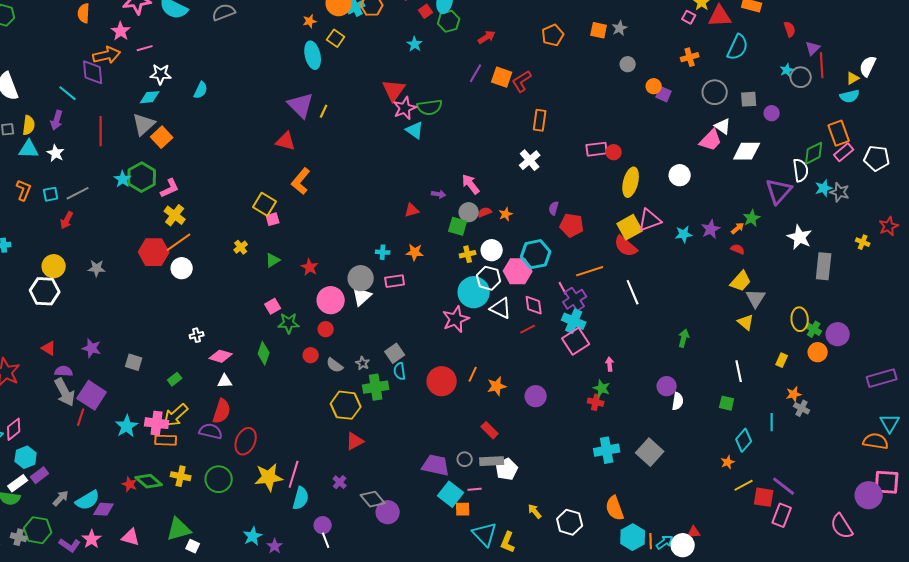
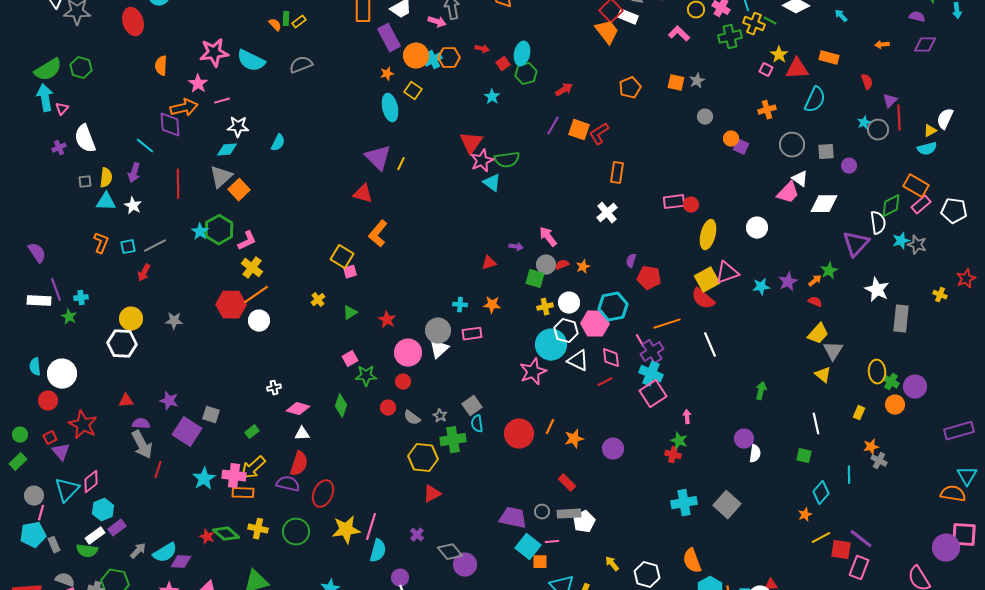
orange rectangle: (839, 133) -> (916, 186), turned -40
red triangle: (49, 348) -> (126, 401), turned -35
purple square: (92, 395) -> (187, 432), moved

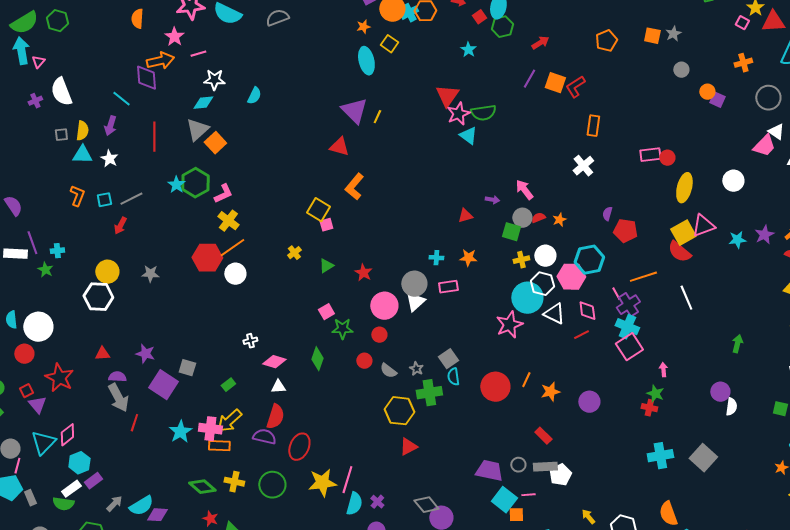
purple cross: (417, 535) -> (377, 502), moved
red star: (207, 537) -> (210, 519), moved

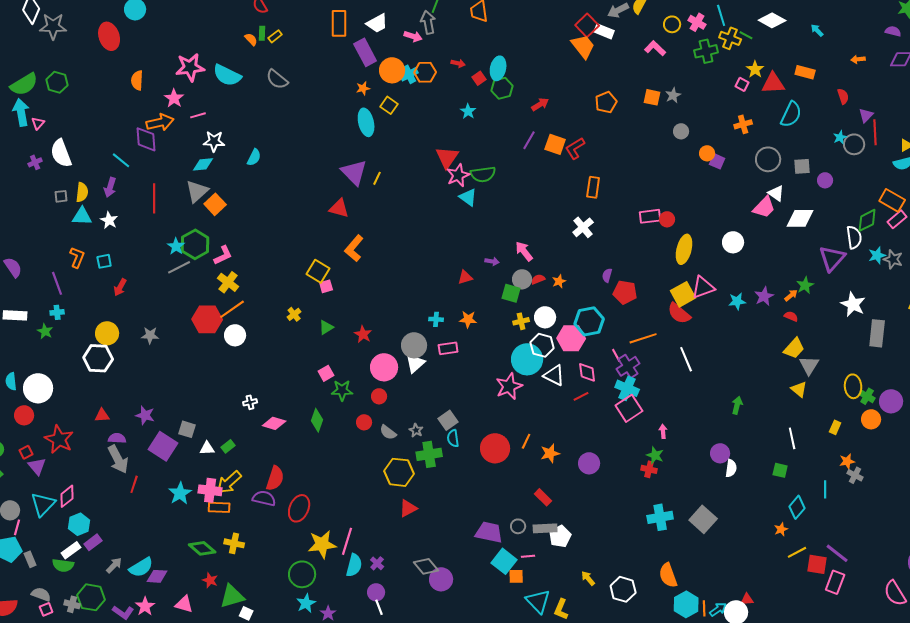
gray semicircle: (277, 18) -> (277, 79), turned -120
gray line: (131, 199) -> (179, 267), moved
purple line: (32, 243) -> (57, 283), moved
white triangle: (278, 387) -> (207, 448), moved
green circle: (272, 485) -> (302, 574), moved

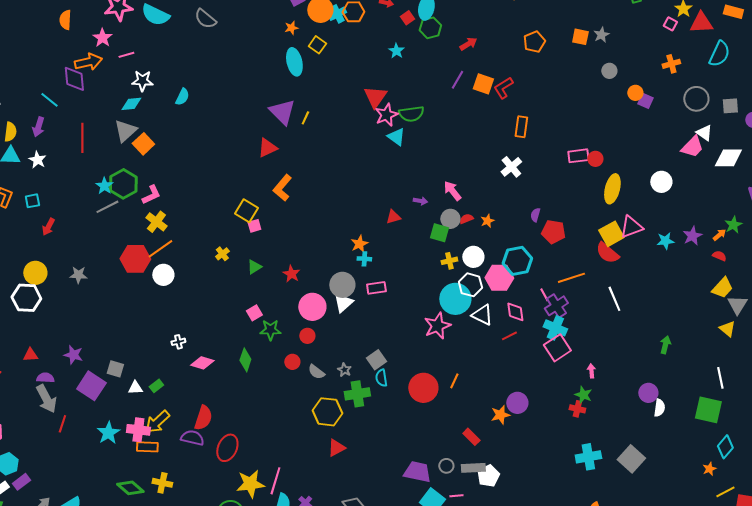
red triangle: (339, 208) -> (267, 148), turned -40
orange star: (468, 319) -> (359, 244), moved, turned -30
orange star: (550, 453) -> (500, 415), moved
green square: (780, 470) -> (708, 410), size x1.8

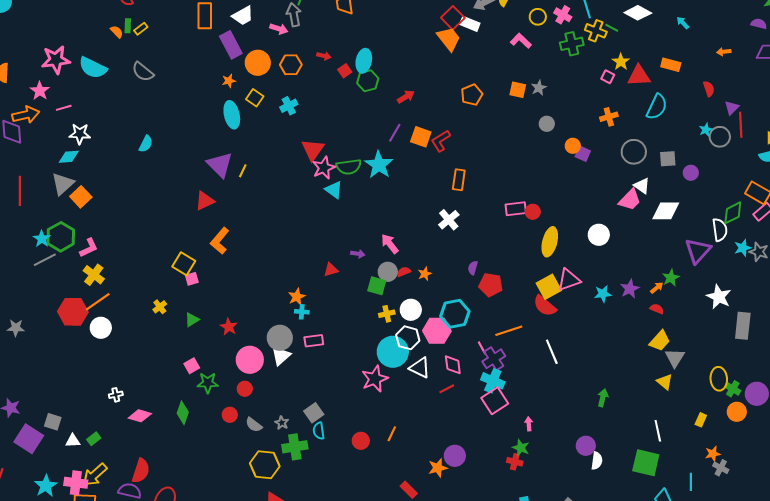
cyan cross: (337, 14) -> (289, 106), moved
cyan star: (396, 51) -> (379, 165), moved, size x1.8
cyan semicircle: (182, 97) -> (146, 144), moved
red circle: (423, 388) -> (361, 441), size x0.6

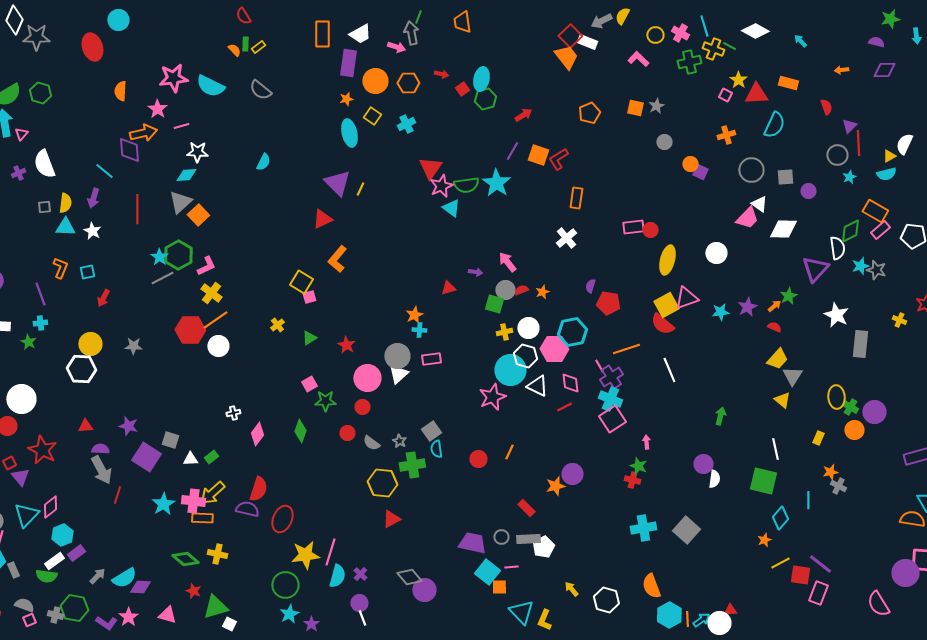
purple rectangle: (231, 45) -> (348, 63), turned 36
cyan star: (706, 130) -> (849, 177), moved
pink diamond: (140, 416) -> (257, 434), turned -70

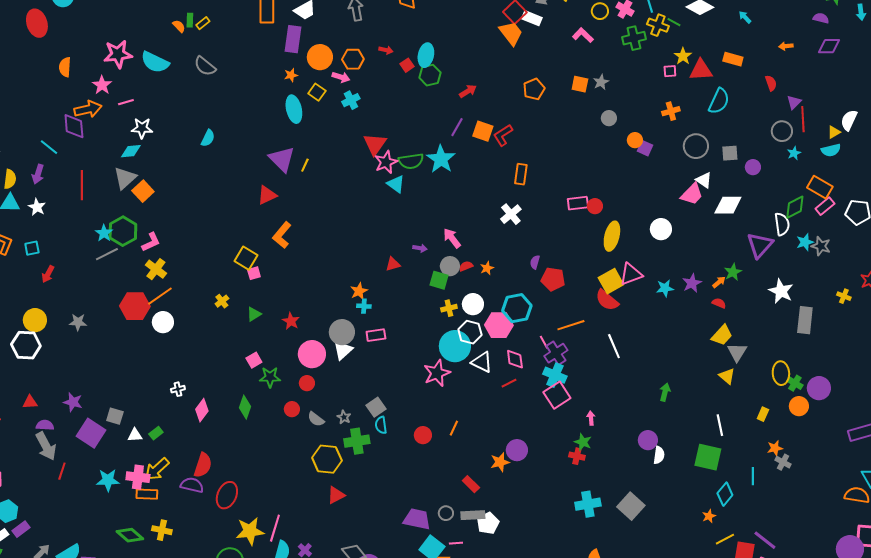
pink arrow: (396, 47) -> (341, 77), moved
pink square: (725, 95) -> (670, 71), turned -32
cyan star: (163, 504) -> (108, 480), turned 30

